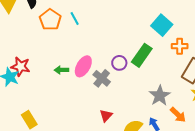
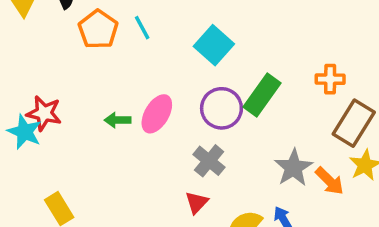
cyan square: (162, 25) -> (214, 45), moved
purple circle: (119, 63) -> (221, 108), size x1.5
gray cross: (102, 78) -> (209, 161), moved
orange arrow: (178, 115) -> (329, 181), moved

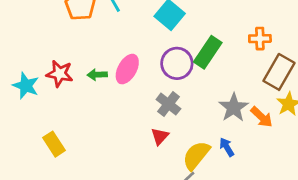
red star: (44, 113) -> (60, 74), moved

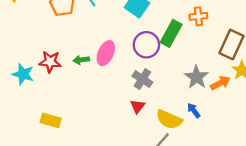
orange cross: (260, 39) -> (198, 16), moved
orange arrow: (262, 117) -> (220, 83), turned -66
yellow rectangle: (54, 144) -> (51, 120), turned -36
yellow semicircle: (196, 155) -> (169, 119), turned -100

